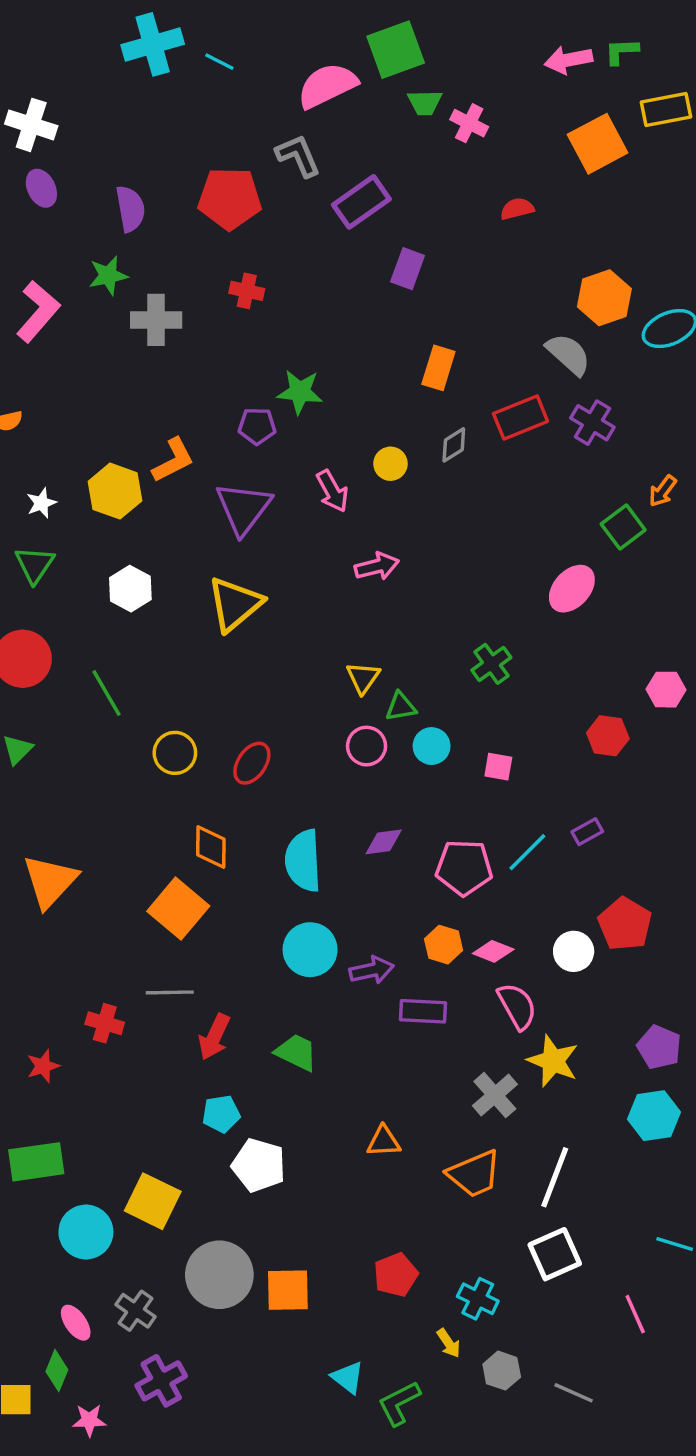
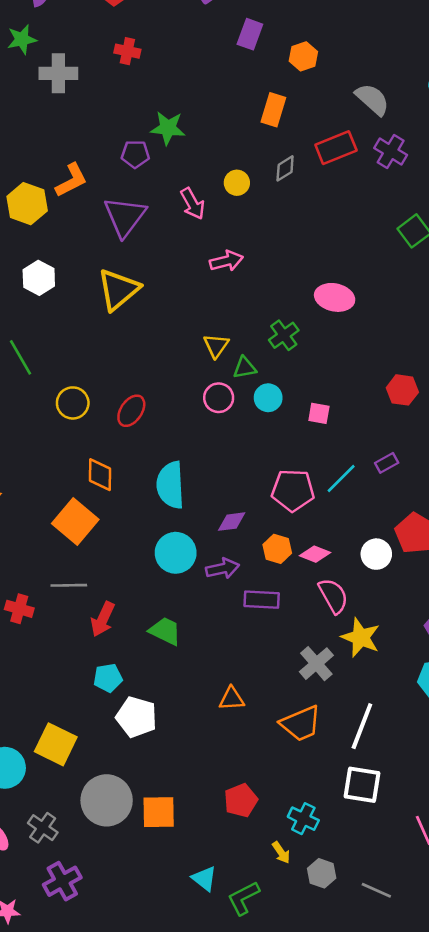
orange hexagon: (604, 298) -> (303, 56), moved, size x0.7
pink ellipse: (572, 589) -> (335, 297), moved, turned 60
green cross: (491, 664) -> (284, 335), moved
purple diamond: (384, 842) -> (232, 522), moved
white square: (555, 1254) -> (362, 785), turned 33

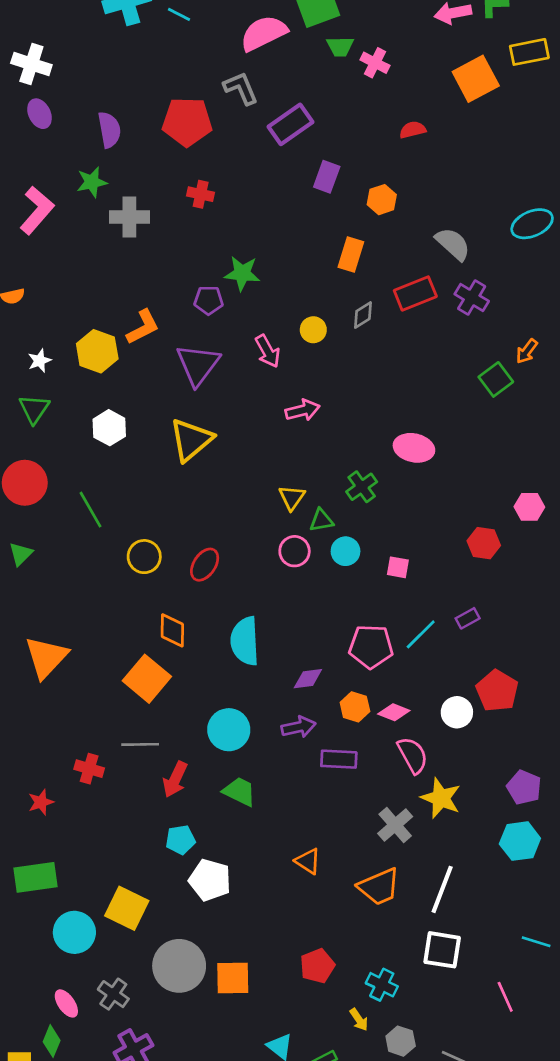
cyan circle: (176, 553) -> (229, 730), moved
orange triangle: (232, 699) -> (308, 861), turned 36

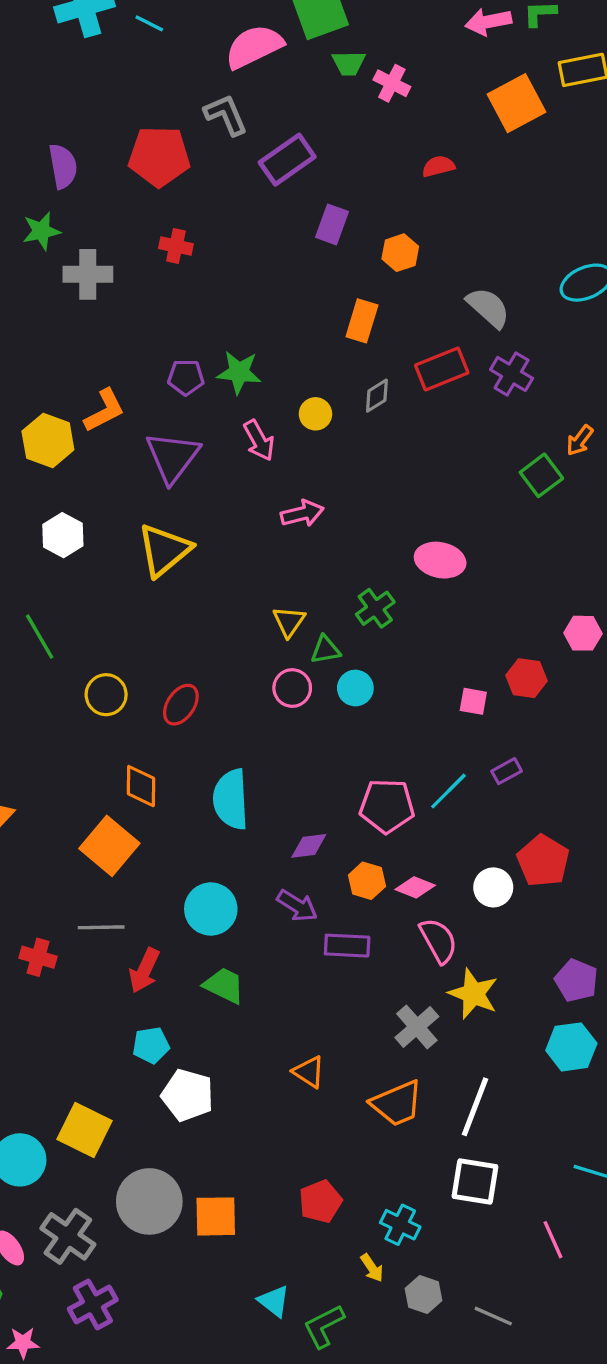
green star: (242, 273) -> (239, 372), moved
pink square: (398, 567) -> (473, 701), moved
purple arrow: (299, 727) -> (297, 906), turned 44
gray cross: (113, 994) -> (68, 1236), size x1.4

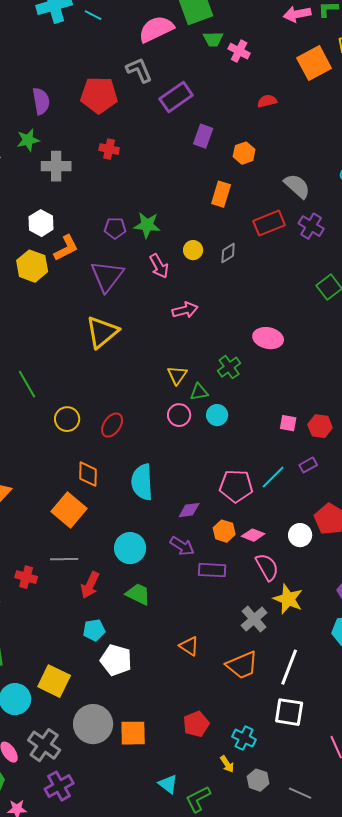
gray diamond: (377, 396) -> (228, 253), moved
white hexagon: (63, 535) -> (41, 223), moved
red hexagon: (526, 678) -> (320, 426), moved

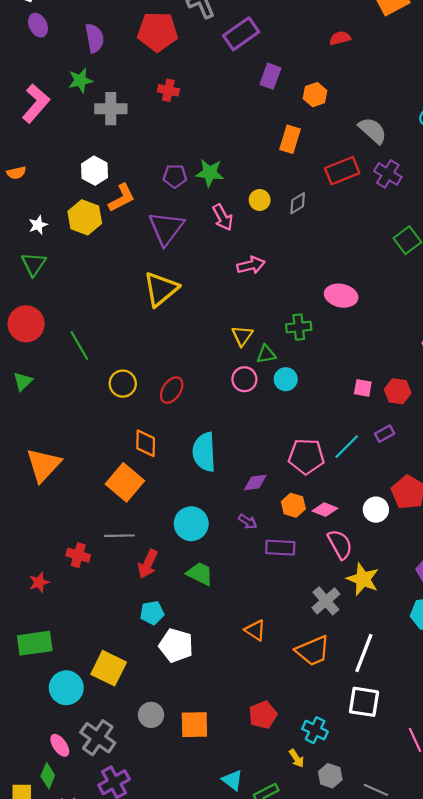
green cross: (229, 367) -> (299, 327), turned 30
purple arrow: (182, 546) -> (248, 522), size x0.7
gray circle: (93, 724) -> (151, 715), size x0.6

